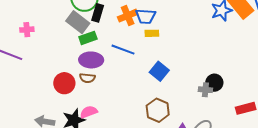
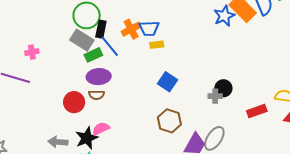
blue line: (123, 50) -> (110, 46), moved, turned 35

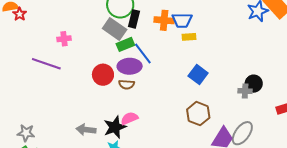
orange cross: (131, 29) -> (164, 20), turned 30
blue line: (110, 46) -> (143, 53), moved
red circle: (74, 102) -> (103, 75), moved

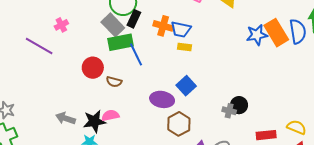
pink cross: (64, 39) -> (61, 25), turned -32
green rectangle: (125, 44) -> (121, 42), size x1.4
purple ellipse: (130, 66) -> (162, 99), moved

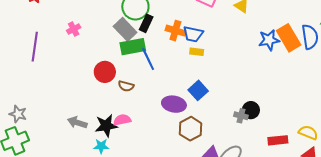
purple line: (39, 46) -> (35, 47), moved, turned 68

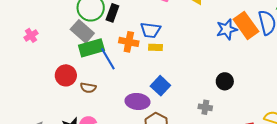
black rectangle: (146, 23) -> (112, 13), moved
orange cross: (175, 31) -> (129, 42), moved
black circle: (251, 110) -> (225, 81), moved

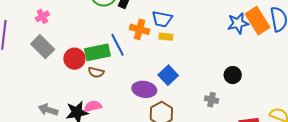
gray rectangle: (82, 31) -> (43, 47), moved
green rectangle: (91, 48) -> (97, 52), moved

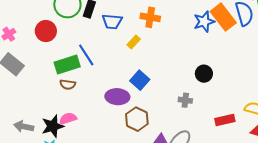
blue trapezoid: (162, 19) -> (112, 22), moved
orange cross: (140, 29) -> (150, 17), moved
yellow rectangle: (166, 37) -> (134, 42), turned -48
red circle: (74, 59) -> (46, 31), moved

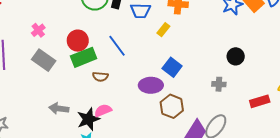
red circle: (46, 31) -> (78, 41), moved
green rectangle: (67, 65) -> (84, 57), moved
gray arrow: (24, 127) -> (59, 108), moved

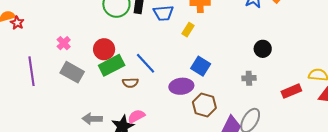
blue line: (117, 46) -> (146, 63), moved

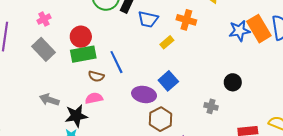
pink semicircle: (136, 116) -> (94, 98), moved

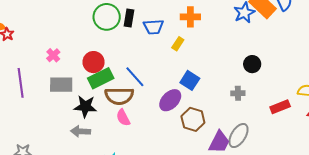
gray rectangle: (44, 49) -> (61, 85), turned -30
brown semicircle: (96, 76) -> (119, 96), size x1.8
purple ellipse: (144, 94) -> (170, 100), turned -40
pink semicircle: (94, 98) -> (123, 118), turned -90
black star: (76, 116) -> (85, 107), moved, turned 30

